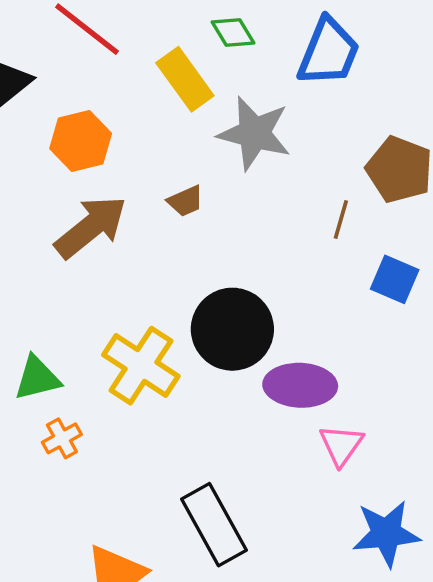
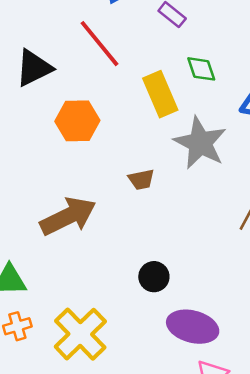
brown arrow: (91, 227) -> (68, 216), moved
black circle: (232, 329) -> (154, 277), size x0.5
yellow cross: (141, 366) -> (80, 334), moved

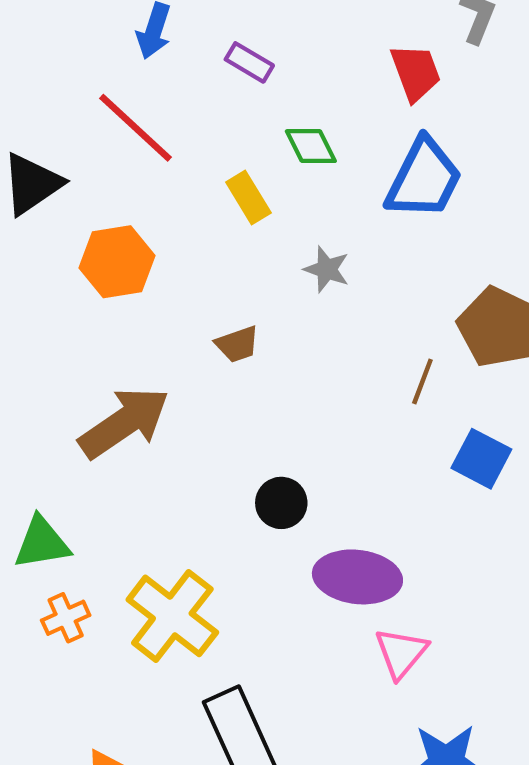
yellow rectangle: (160, 94) -> (248, 198), size x0.7
gray star: (200, 143) -> (327, 269), size x0.5

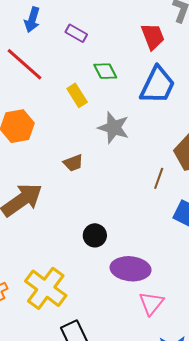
gray star: (327, 269) -> (114, 128), size x1.5

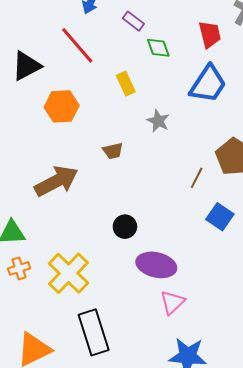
green diamond: (105, 71) -> (158, 48), moved
gray star: (114, 128) -> (158, 121), size x0.7

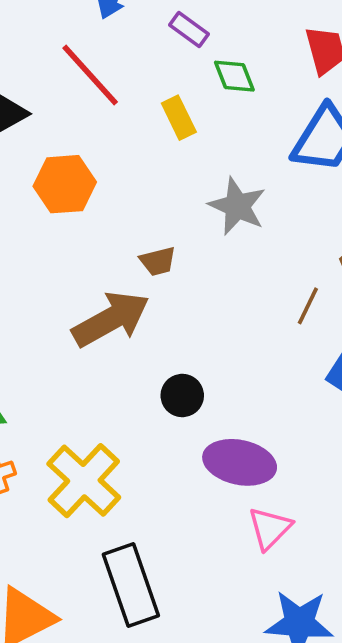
yellow rectangle: (126, 84) -> (179, 118), moved
gray star: (158, 121) -> (237, 206), size x1.4
brown arrow: (56, 181) -> (111, 319), moved

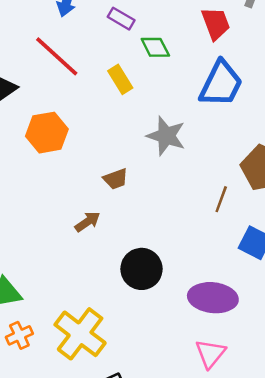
brown arrow: (111, 319) -> (88, 222), size x0.5
black circle: (182, 396) -> (142, 269), size x1.4
purple ellipse: (240, 462) -> (213, 298), moved

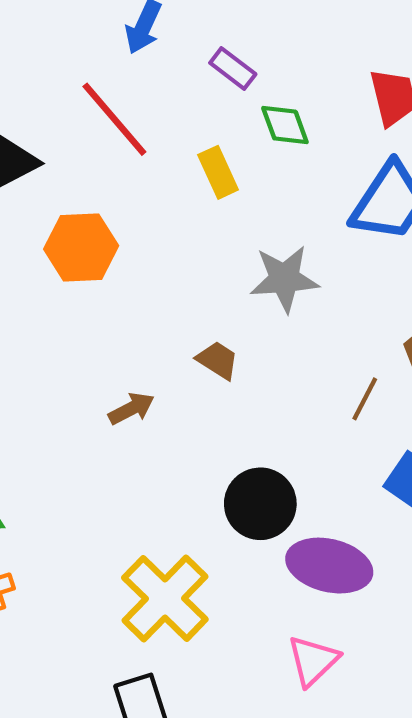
gray star: (166, 136) -> (284, 279), turned -30
brown trapezoid: (116, 179) -> (218, 360), moved, turned -135
black circle: (142, 269) -> (260, 504), moved
yellow cross: (80, 334) -> (165, 598), moved

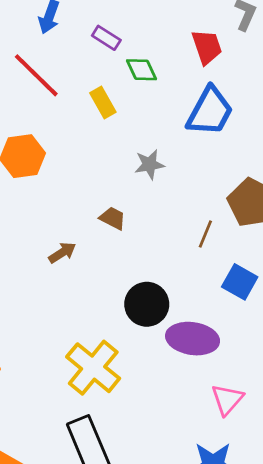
gray star: (284, 279) -> (149, 164), size x0.7
pink triangle: (313, 661) -> (227, 400), moved

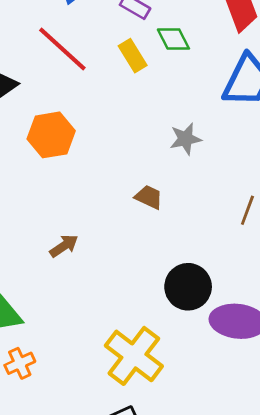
yellow rectangle: (103, 102) -> (133, 56), moved
brown arrow: (62, 253) -> (64, 246), moved

